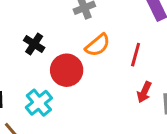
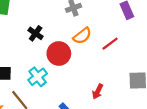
red line: (136, 55) -> (110, 44), turned 36
red arrow: (144, 92) -> (98, 91), moved

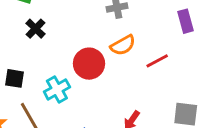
black cross: (36, 33) -> (36, 29), moved

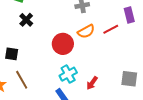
red line: (157, 61) -> (111, 29), moved
cyan cross: (57, 89) -> (68, 74), moved

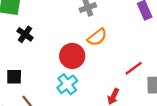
red line: (111, 29) -> (134, 68), moved
cyan cross: (68, 74) -> (67, 84), moved

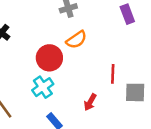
red line: (134, 68) -> (113, 74), turned -54

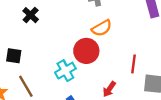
red circle: (49, 58) -> (86, 51), moved

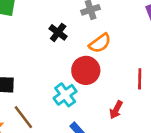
black cross: (31, 15) -> (58, 32), moved

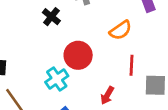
orange semicircle: (100, 43) -> (121, 30), moved

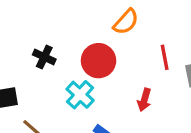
black cross: (51, 17) -> (44, 57), moved
orange semicircle: (121, 30) -> (126, 22), moved

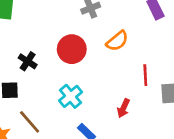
black cross: (44, 57) -> (28, 61), moved
red circle: (99, 61) -> (72, 49), moved

